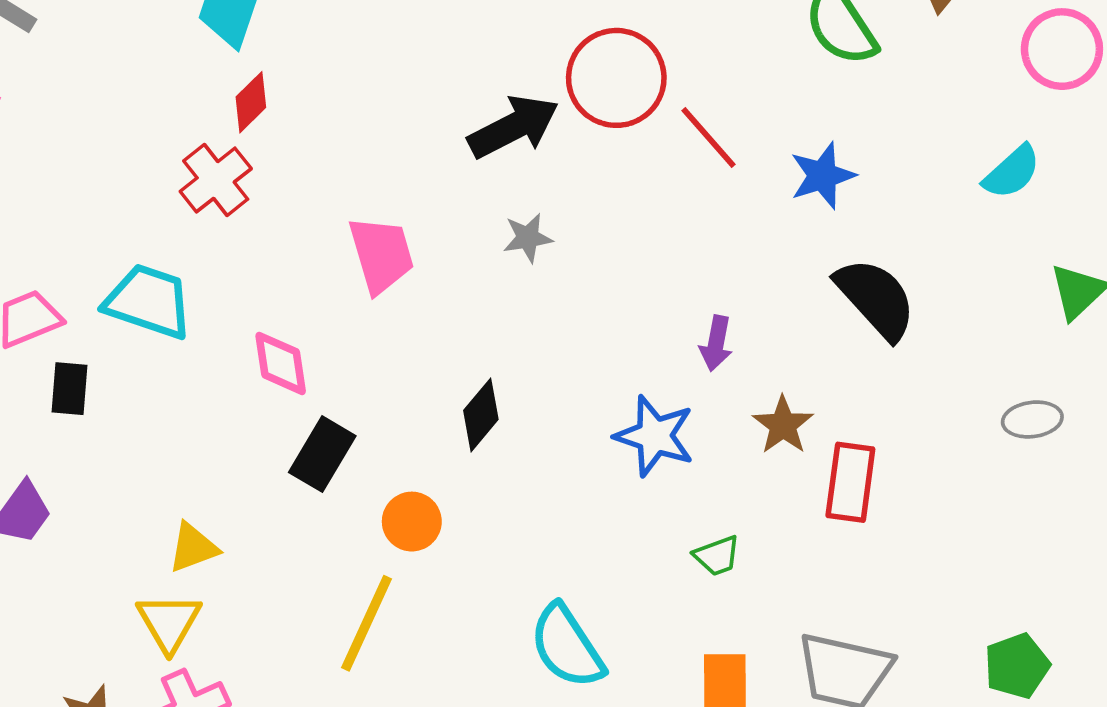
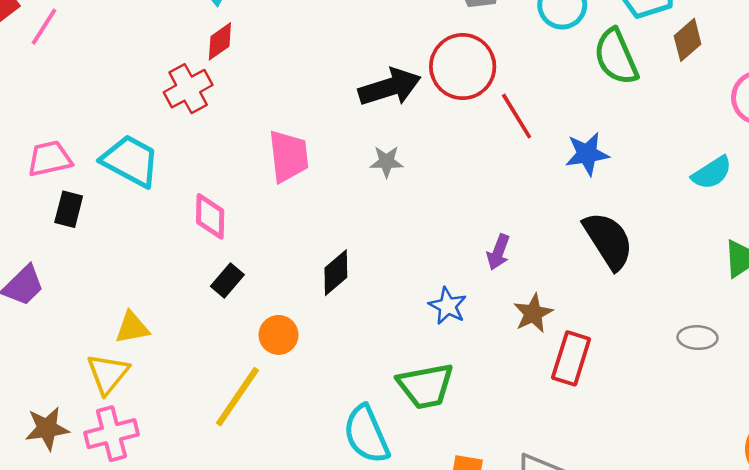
blue star: (655, 436) -> (448, 306), size x0.7
black rectangle: (322, 454) -> (227, 281), size x0.7
green trapezoid: (717, 556) -> (426, 386), moved, size x1.8

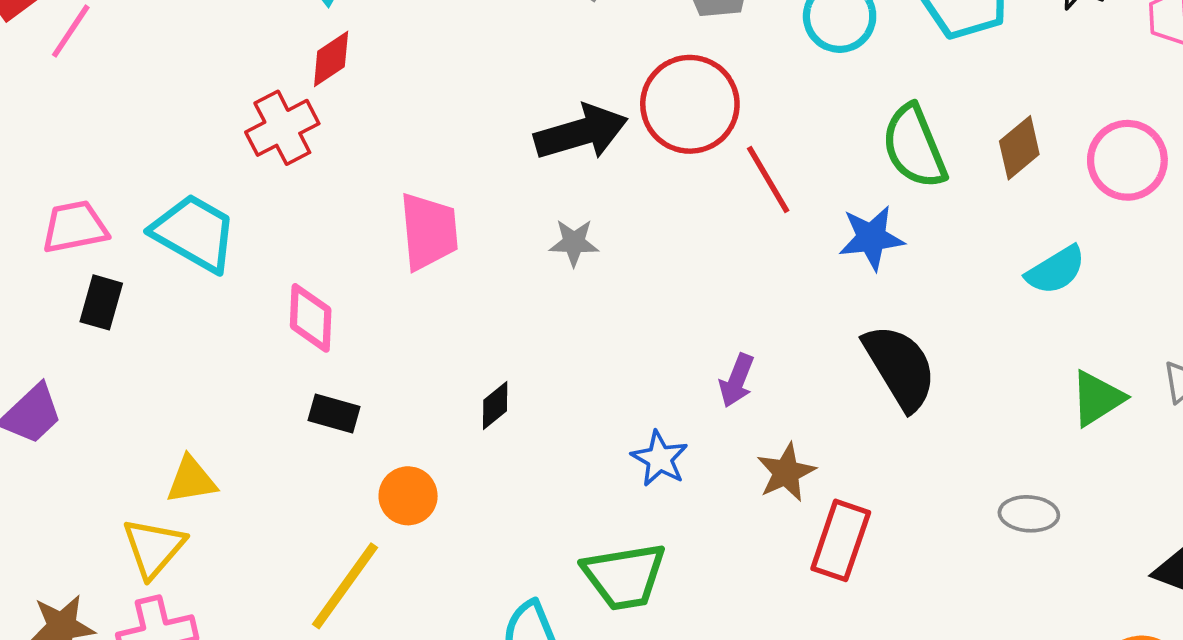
brown diamond: (688, 40) -> (1019, 148), moved
green semicircle: (616, 57) -> (914, 146), moved
black diamond: (336, 273) -> (495, 405), size x0.7
black rectangle: (227, 281) -> (334, 414), turned 64

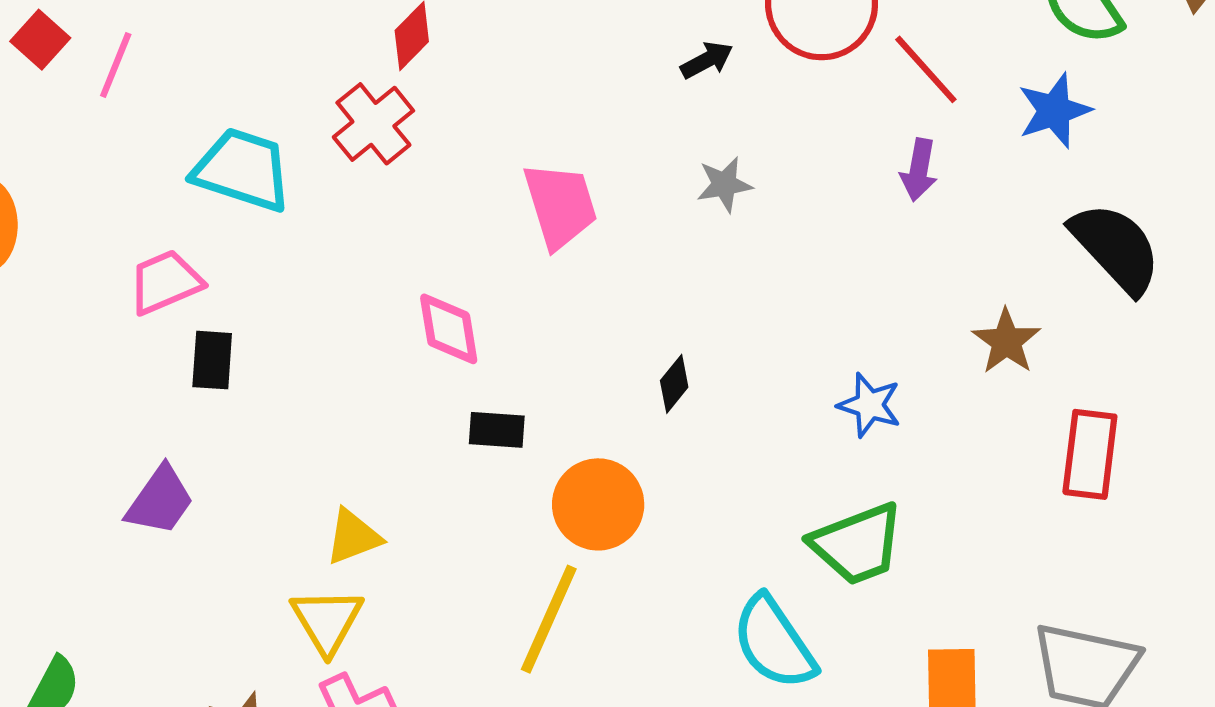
black arrow: (581, 132) -> (707, 60), size x0.5
cyan trapezoid: (194, 233) -> (242, 170), moved
purple arrow: (737, 380) -> (919, 170), moved
brown star: (786, 472) -> (1006, 341), moved
orange circle: (408, 496) -> (598, 504), size x1.4

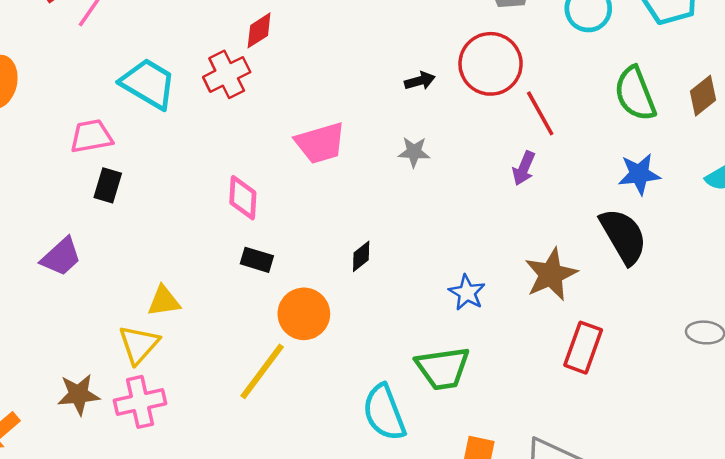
blue star: (1054, 111) -> (639, 174), moved
pink trapezoid: (560, 205) -> (320, 143), turned 78
brown star: (1006, 341) -> (551, 274), size x1.4

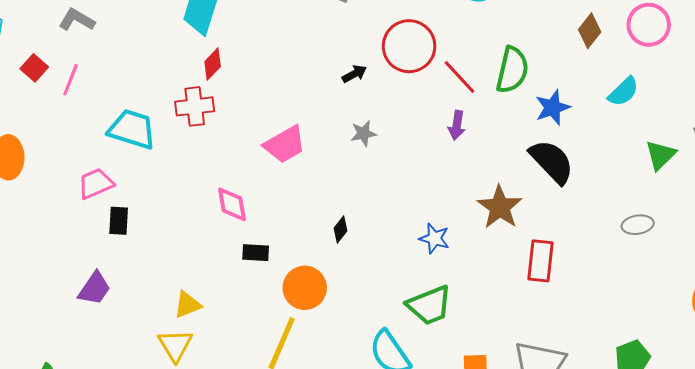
red cross: (227, 74) -> (195, 106), turned 33
green semicircle: (635, 94) -> (512, 70), moved, turned -132

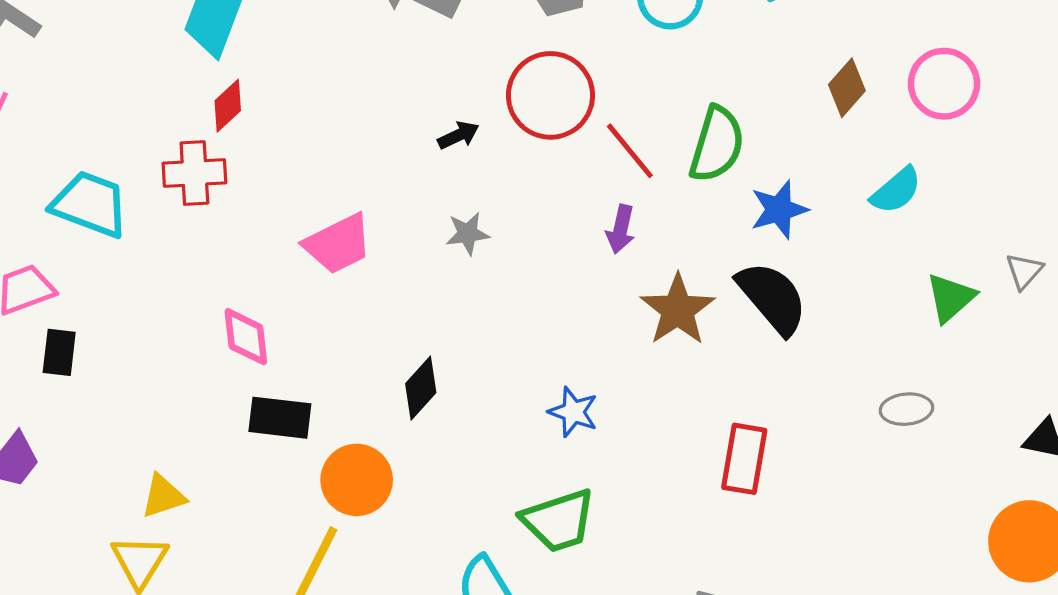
brown star: (500, 207) -> (678, 310), moved
black diamond: (341, 229) -> (421, 388), size x1.4
black rectangle: (256, 253) -> (280, 418), size x1.4

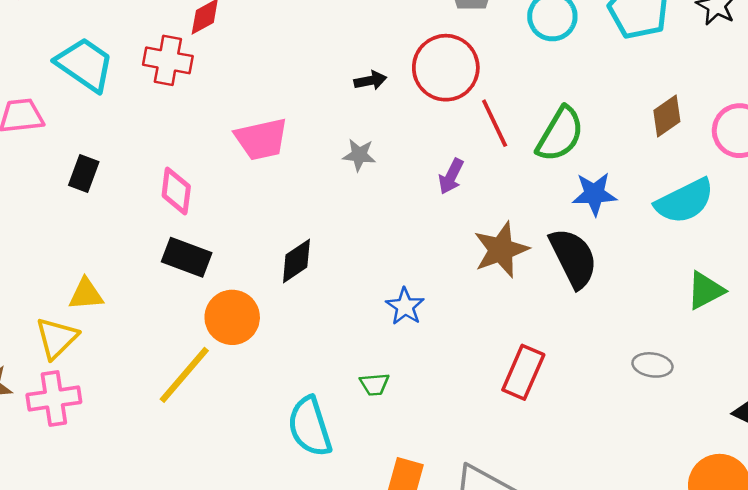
cyan semicircle: (896, 190) -> (685, 201), size x1.4
purple arrow: (621, 229) -> (451, 176), moved
black rectangle: (59, 352) -> (84, 173), moved
green trapezoid: (559, 521) -> (374, 384), size x0.5

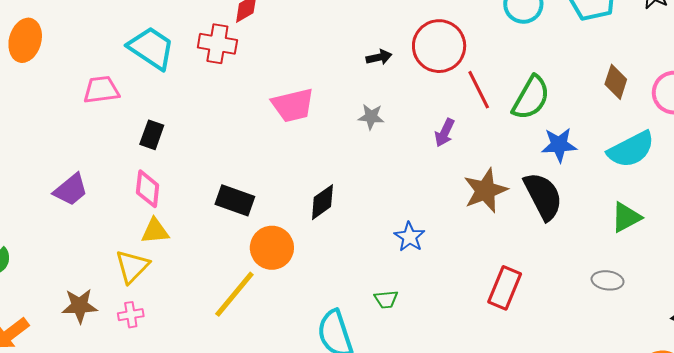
brown diamond: (667, 116) -> (616, 82), turned -36
pink diamond: (176, 191) -> (148, 189), moved
green triangle: (705, 290) -> (626, 217), moved
pink cross: (54, 399) -> (131, 315), size x0.6

